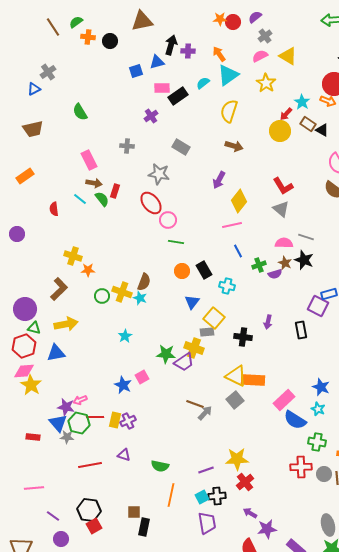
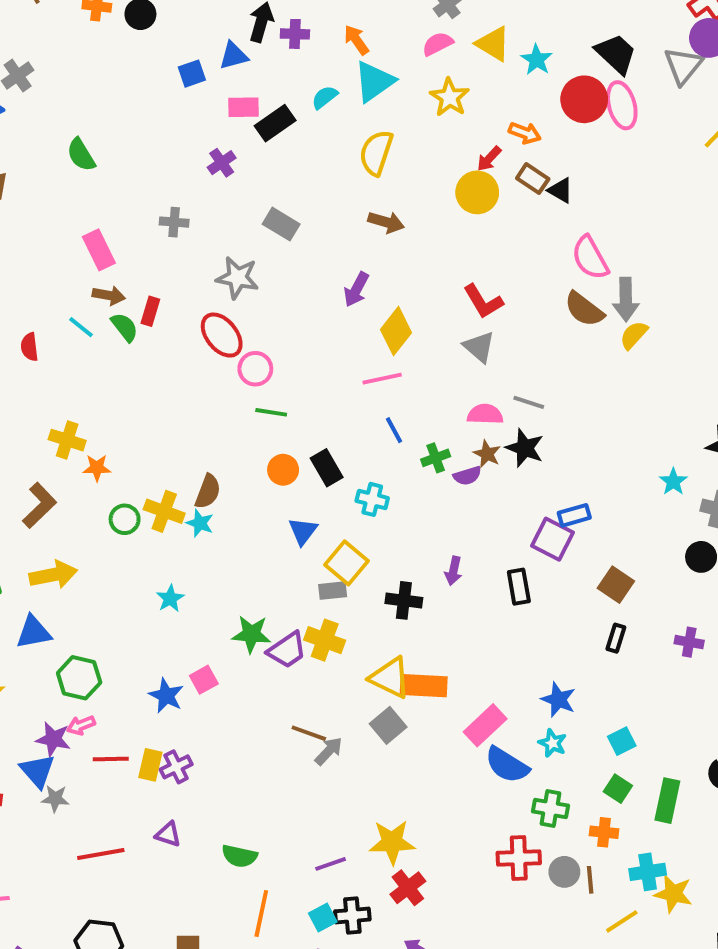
orange arrow: (328, 101) -> (525, 133), moved
cyan star: (302, 102) -> (537, 60), moved
yellow cross: (194, 348) -> (325, 640), moved
green hexagon: (79, 423) -> (79, 678), moved

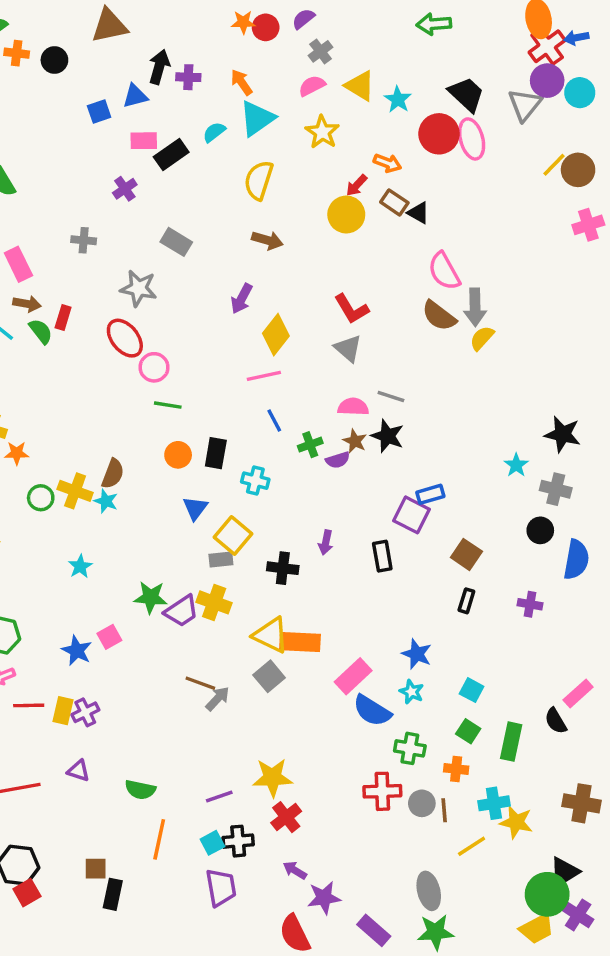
black rectangle: (327, 468) -> (216, 453), turned 40
cyan square: (622, 741) -> (472, 690), turned -35

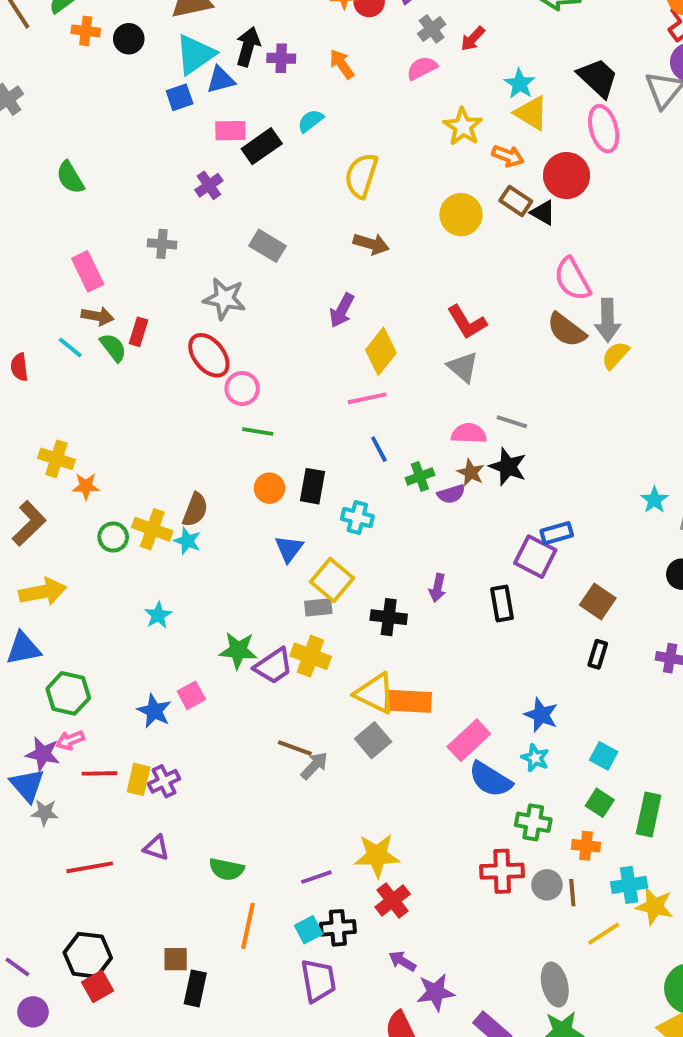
yellow triangle: (360, 86) -> (531, 113), moved
cyan triangle: (257, 118) -> (195, 54), moved
yellow star: (322, 132) -> (463, 127), moved
red circle: (439, 134) -> (566, 176), moved
red arrow: (357, 185) -> (473, 39), moved

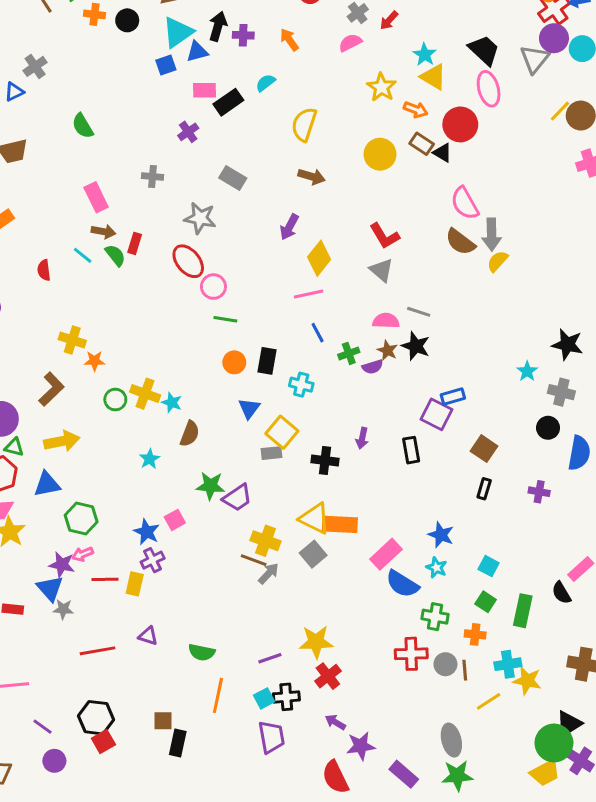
brown semicircle: (195, 510) -> (190, 434), moved
yellow cross: (311, 656) -> (266, 541), moved
purple cross: (164, 781) -> (153, 560), moved

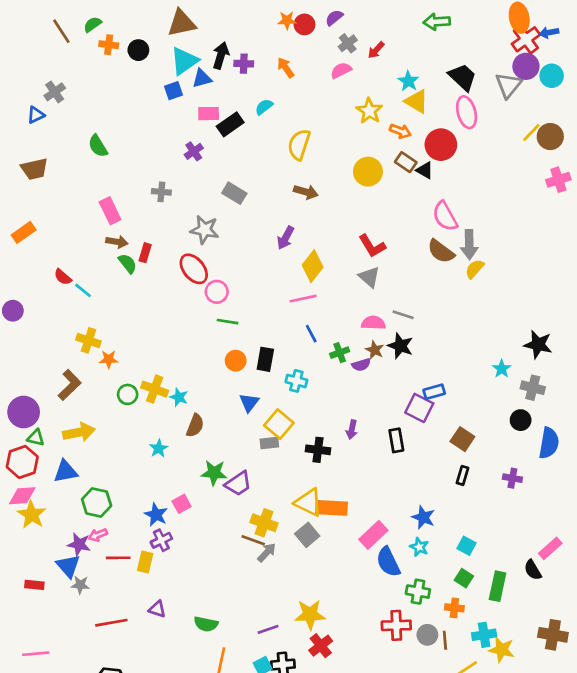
cyan line: (83, 255) -> (83, 290), moved
red semicircle: (44, 270) -> (63, 277), turned -42
blue semicircle: (402, 584) -> (388, 562), turned 32

